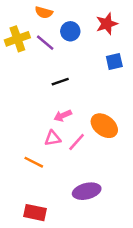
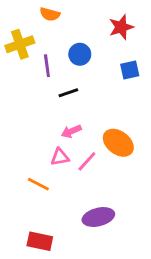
blue circle: (70, 31) -> (80, 54), moved
purple line: (45, 43) -> (47, 66), moved, turned 42

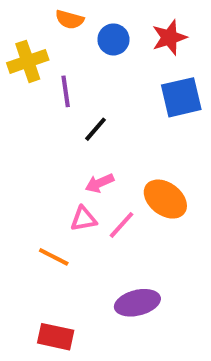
blue circle: (80, 54) -> (113, 39), moved
blue square: (130, 70) -> (181, 97), size x1.5
black line: (68, 93) -> (96, 129), turned -30

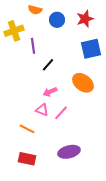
orange ellipse: (165, 199) -> (83, 83), moved
pink triangle: (84, 219) -> (42, 110), turned 32
red rectangle: (56, 337) -> (27, 159), moved

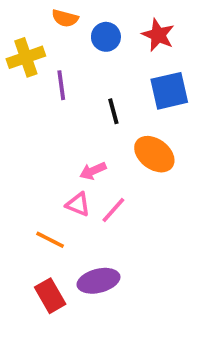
red star: (85, 19) -> (158, 35), turned -30
black line: (48, 65) -> (113, 111), moved, turned -56
purple ellipse: (69, 152) -> (98, 281), moved
red rectangle: (27, 159) -> (50, 296), turned 48

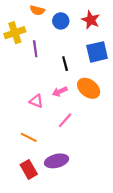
pink arrow: (93, 171) -> (60, 91), moved
pink triangle: (78, 204) -> (36, 101), moved

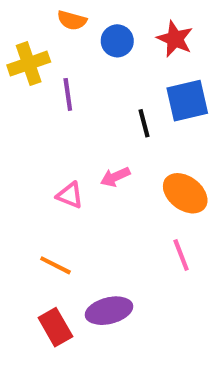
black line: (65, 64) -> (144, 123), moved
orange ellipse: (89, 88) -> (185, 193), moved
pink line: (65, 120) -> (181, 255), moved, turned -63

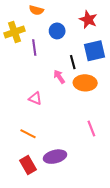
blue circle: (117, 41) -> (57, 31), moved
pink arrow: (115, 177) -> (59, 77), moved, turned 80
orange ellipse: (185, 193) -> (85, 83), moved, turned -35

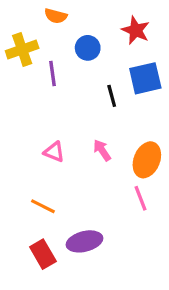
pink arrow: (59, 77) -> (102, 150), moved
orange ellipse: (85, 83) -> (147, 160), moved, turned -70

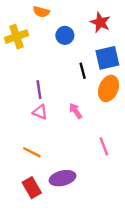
purple line: (53, 73) -> (39, 90), moved
orange ellipse: (147, 160) -> (109, 88), moved

